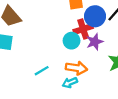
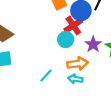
purple star: (95, 42) -> (93, 44), moved
cyan arrow: (70, 83) -> (75, 79), turned 48

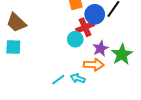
orange arrow: (78, 64) -> (94, 65), moved
cyan line: (46, 76) -> (58, 80), moved

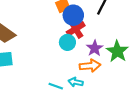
blue circle: (95, 14) -> (73, 15), moved
cyan line: (58, 80) -> (56, 86), turned 64

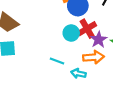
red cross: (76, 29) -> (87, 29), moved
cyan line: (56, 86) -> (57, 61), moved

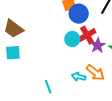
orange arrow: (93, 57) -> (95, 73), moved, turned 42
cyan line: (57, 61) -> (48, 87), moved, turned 48

